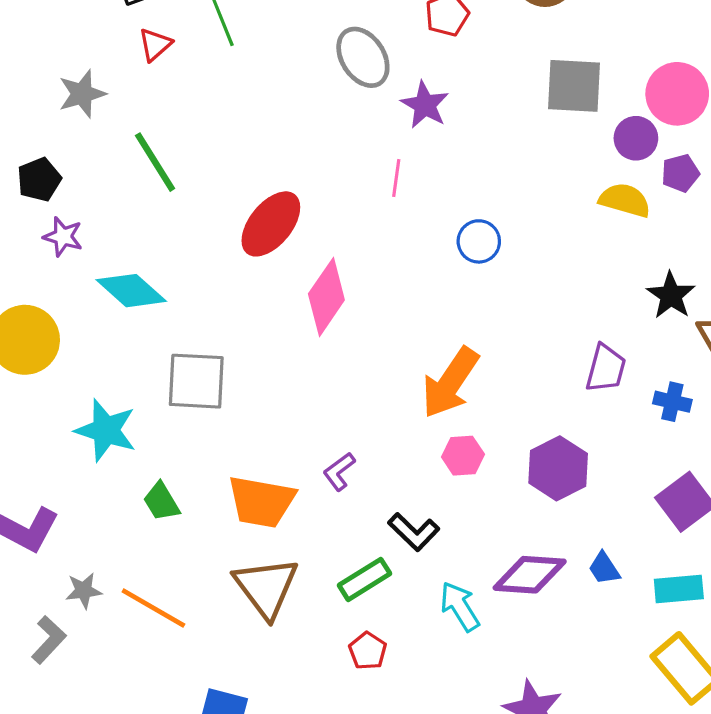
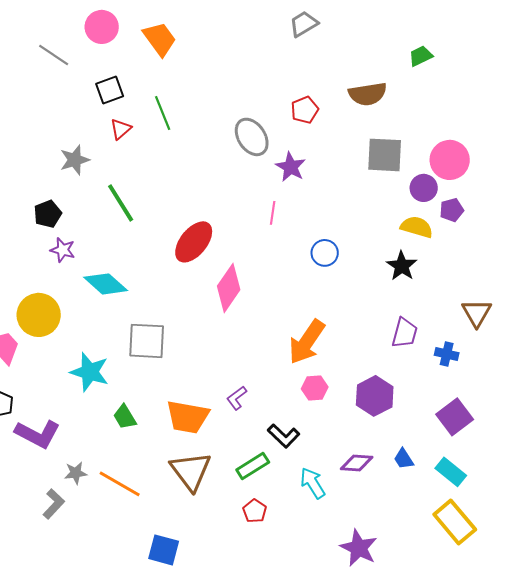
black star: (671, 295) -> (402, 266), moved
purple diamond: (530, 575) -> (357, 463), size x0.7
cyan rectangle: (679, 589) -> (451, 472), turned 44

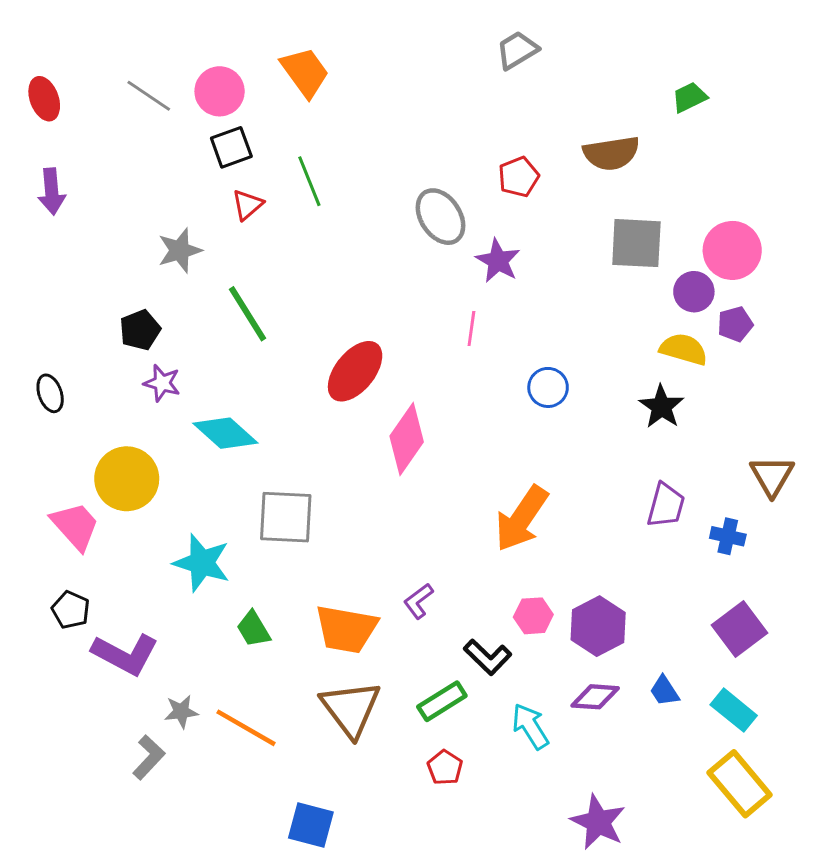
pink circle: (102, 27) -> (220, 91), moved
pink hexagon: (315, 388) -> (533, 616), moved
purple hexagon: (375, 396) -> (598, 626), moved

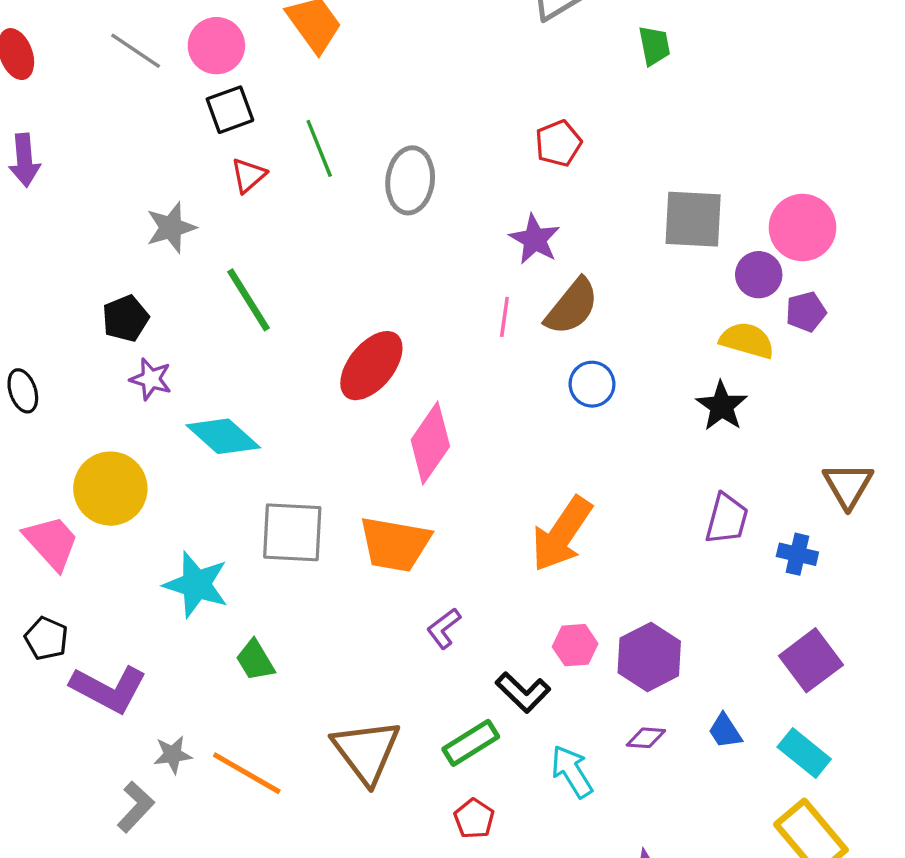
green trapezoid: (689, 97) -> (654, 46), moved, turned 105
brown semicircle: (611, 153) -> (572, 307), moved, turned -42
gray ellipse: (440, 217) -> (410, 180), moved, turned 40
orange trapezoid: (346, 629) -> (395, 544), moved
purple diamond: (595, 697) -> (646, 738), size x0.7

